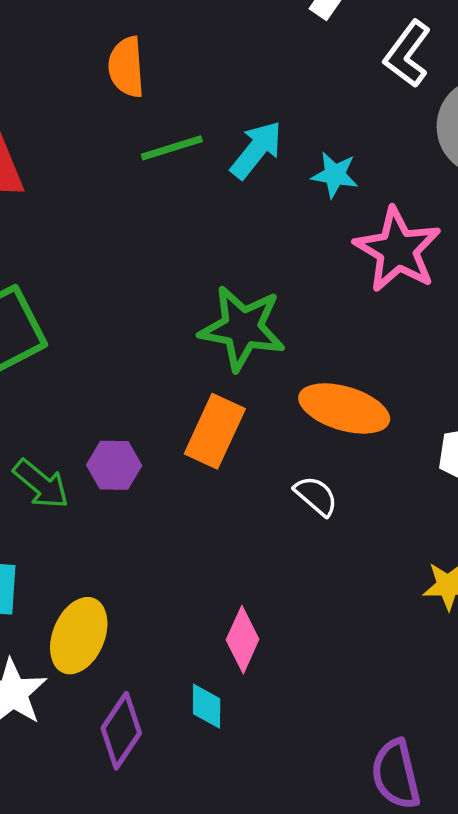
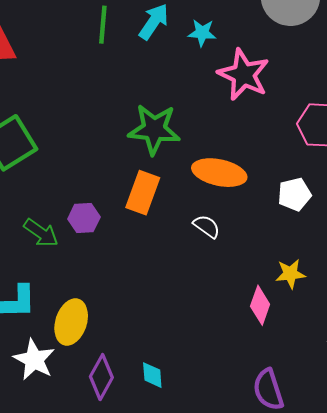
green line: (172, 148) -> (103, 25), turned -63
pink diamond: (243, 640) -> (260, 305), moved
cyan diamond: (207, 706) -> (152, 375), moved

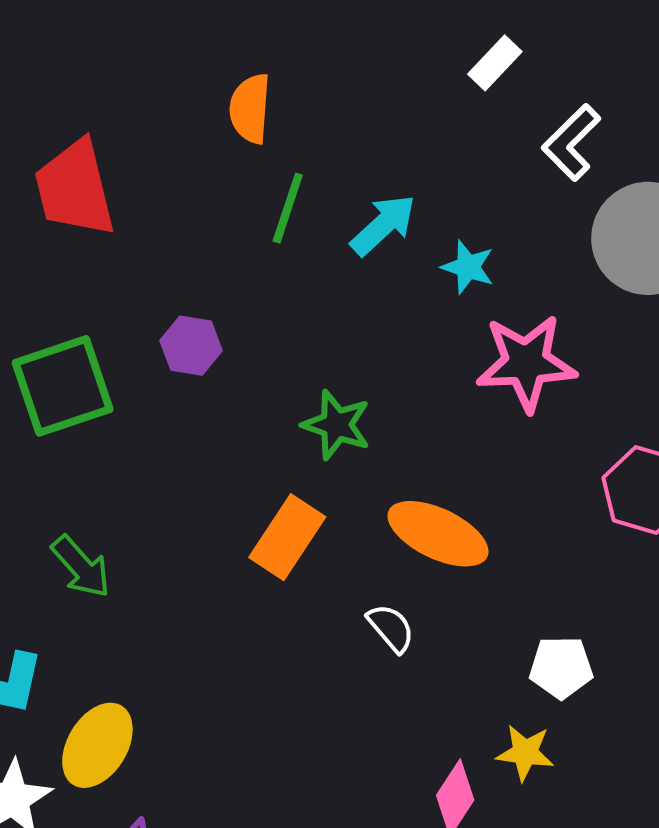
pink star: (244, 75) -> (526, 363), turned 30
green star: (154, 129) -> (336, 425), size x0.7
white pentagon: (295, 194) -> (561, 667), moved
purple hexagon: (84, 218) -> (191, 346), moved

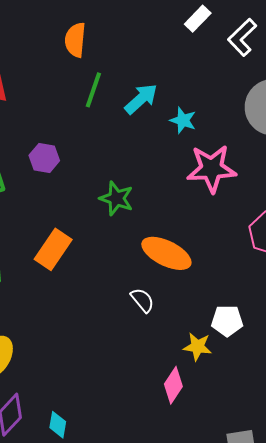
white L-shape: (571, 142) -> (242, 37), moved
orange rectangle: (287, 537) -> (53, 249), moved
yellow star: (525, 753) -> (197, 347), moved

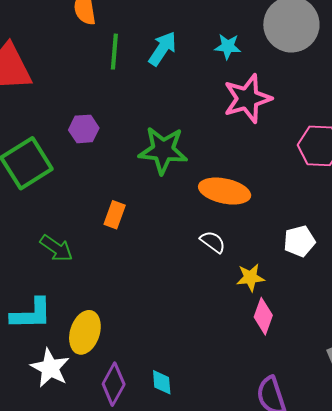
cyan star: (183, 120) -> (228, 47), moved
green star: (116, 198) -> (163, 150), size x1.4
orange rectangle: (53, 249) -> (115, 215), size x0.7
yellow star: (197, 347) -> (250, 277), moved

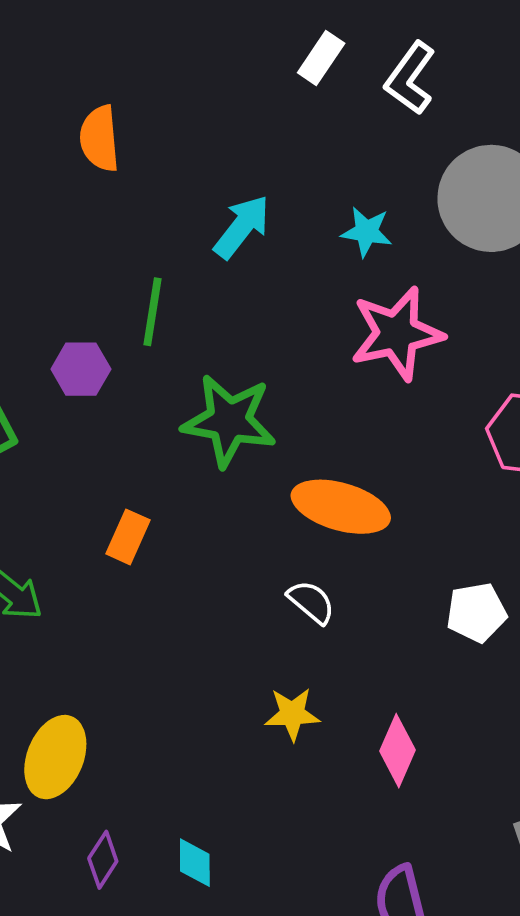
green line: (114, 52) -> (153, 312), moved
yellow star: (250, 277) -> (292, 714), moved
purple diamond: (114, 384) -> (103, 860), size x0.7

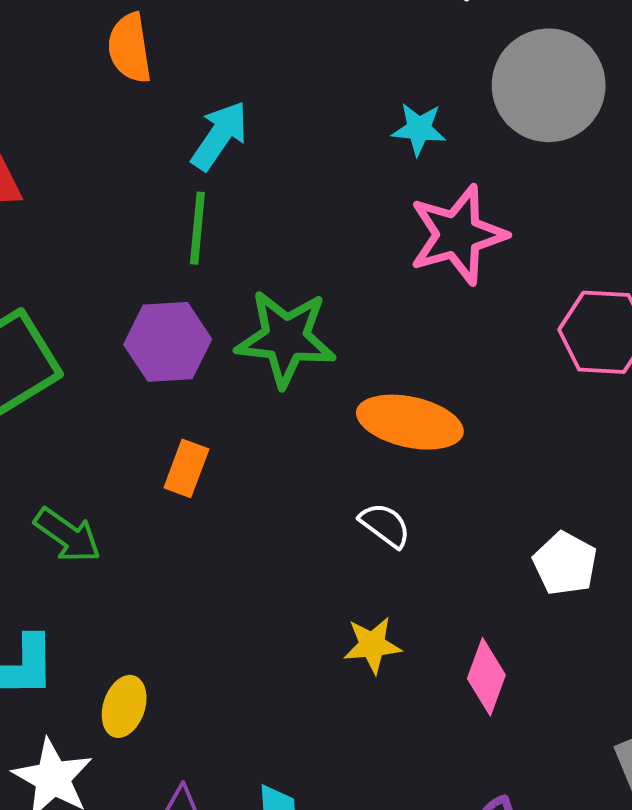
cyan arrow: (242, 227) -> (219, 136), moved
purple hexagon: (81, 369) -> (168, 342), moved, size x1.4
white pentagon: (476, 612) -> (565, 563), moved, turned -30
yellow ellipse: (55, 757) -> (124, 706), size x0.7

